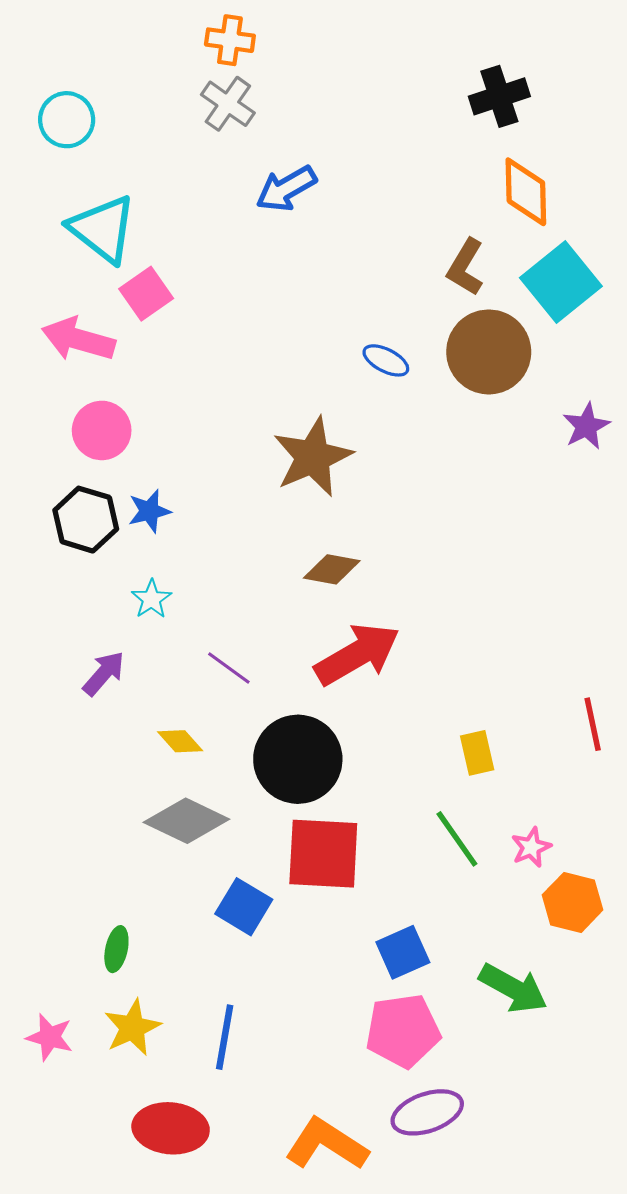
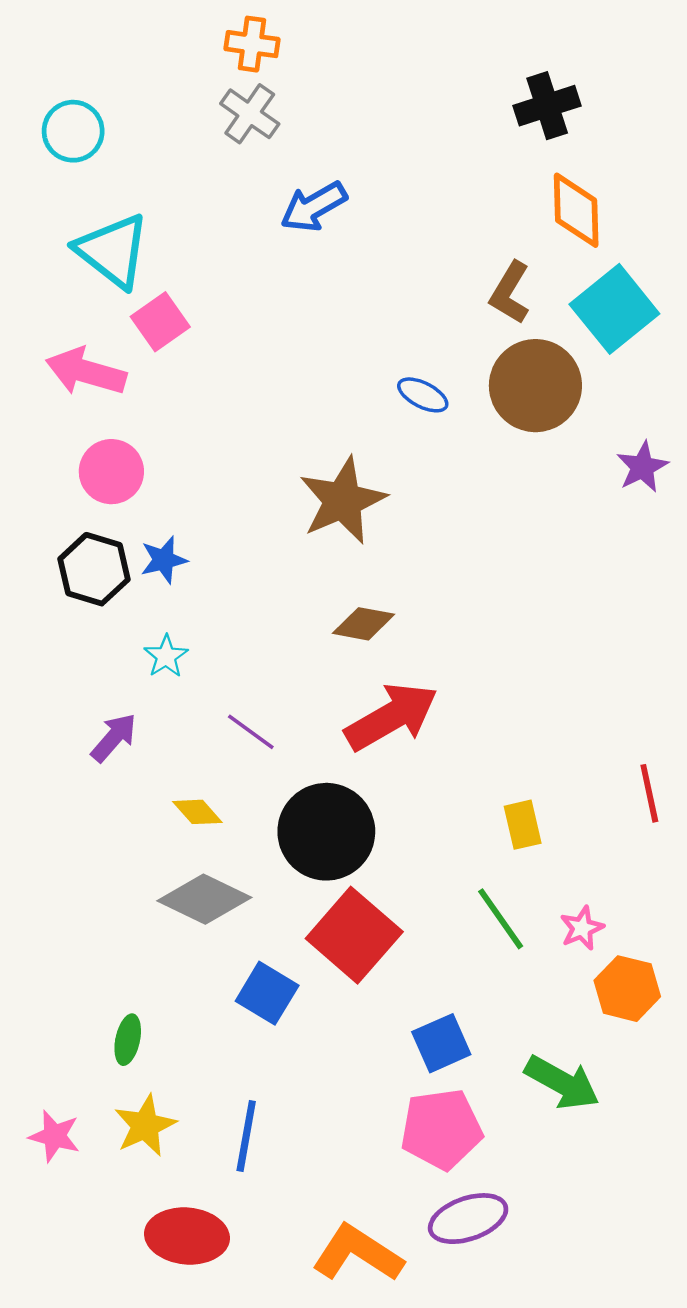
red square: (323, 854) -> (354, 935), turned 38

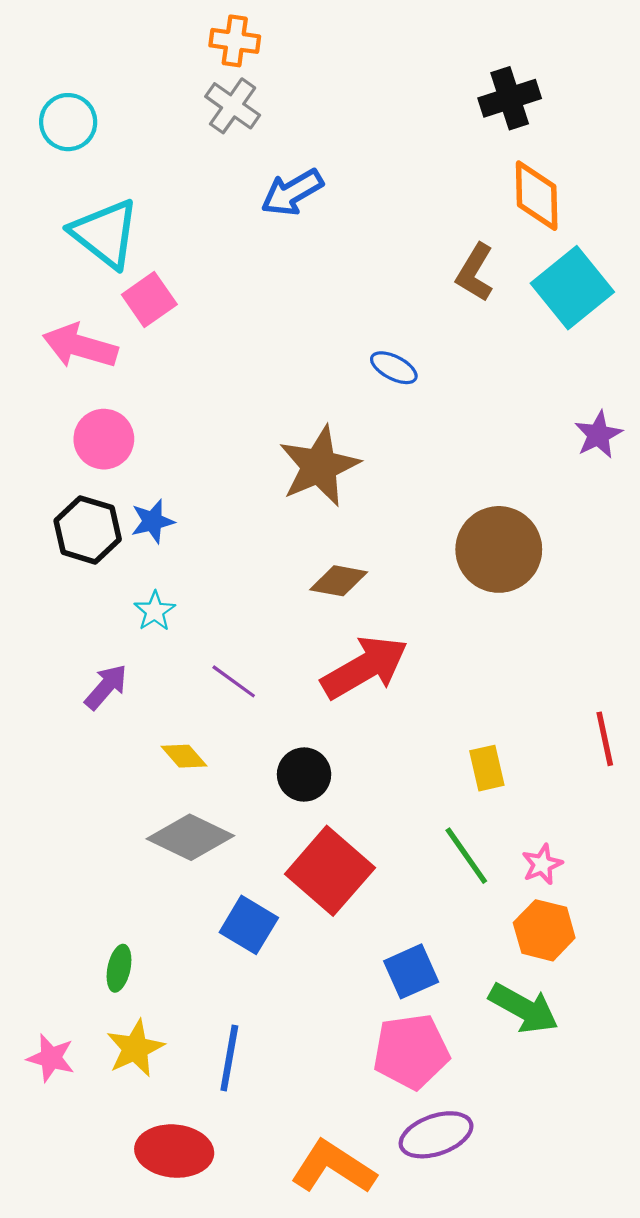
brown circle: (535, 386) -> (499, 549), moved
black circle: (326, 832) -> (304, 775), size x0.6
orange hexagon: (627, 989) -> (544, 930), moved

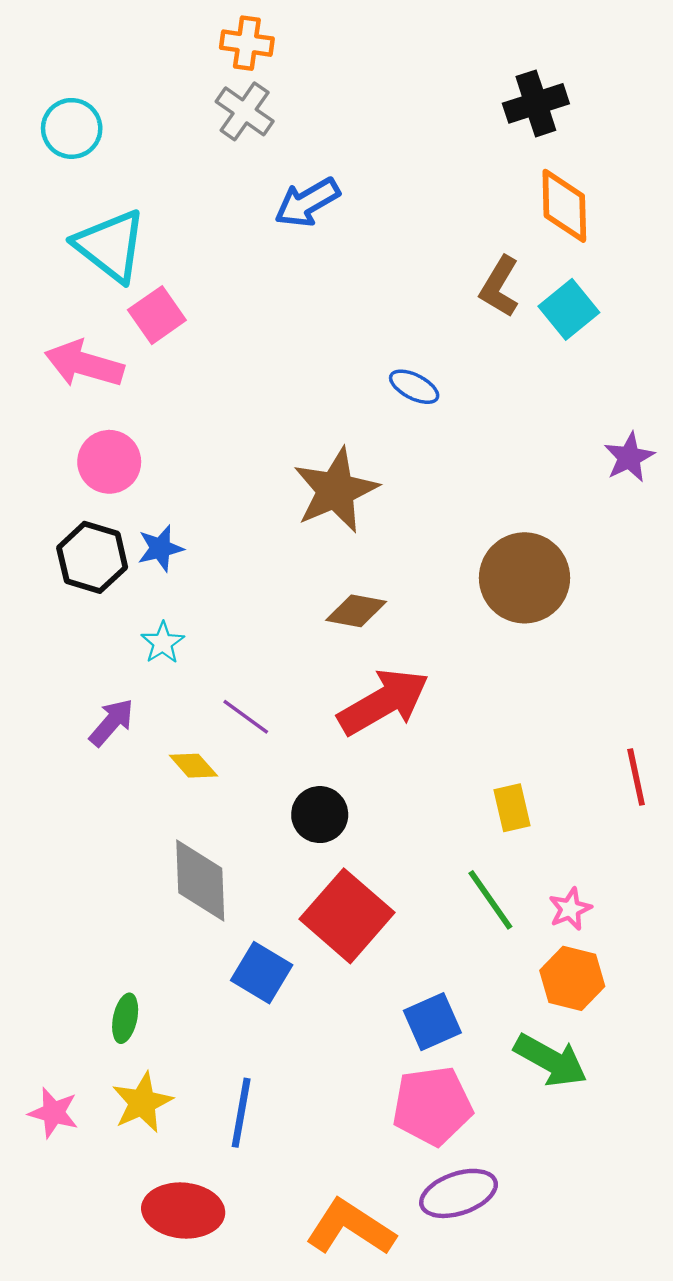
cyan square: (572, 288) -> (569, 309), moved, size x0.7
yellow diamond: (184, 756) -> (193, 766), moved
gray diamond: (190, 837) -> (200, 881), turned 62

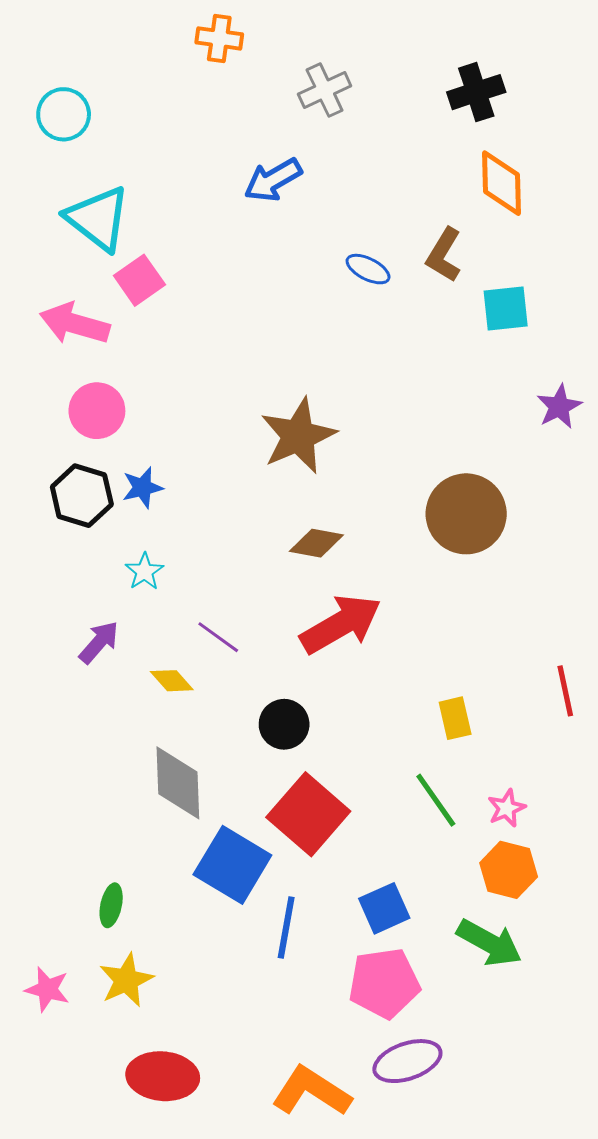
gray cross: (245, 111) -> (325, 90), moved, turned 30
cyan square: (569, 309) -> (506, 309), moved, turned 33
blue ellipse: (414, 387) -> (368, 269), moved
blue square: (262, 973) -> (232, 865), size x1.4
blue line: (241, 1113) -> (286, 928), moved

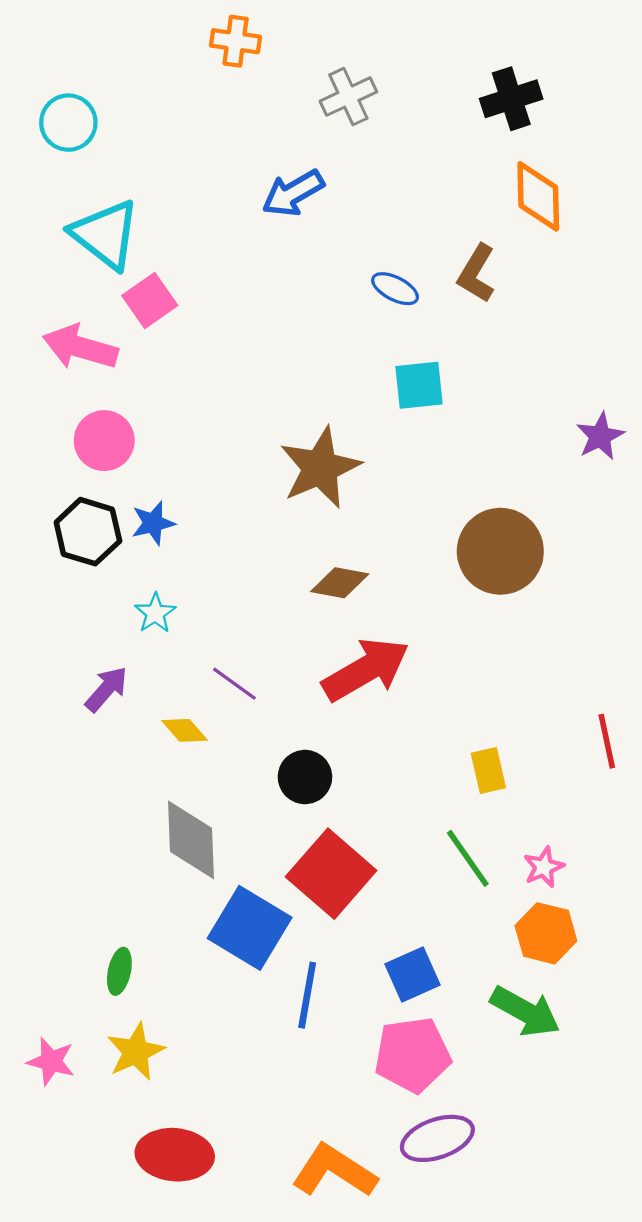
cyan square: (506, 309) -> (419, 385), moved

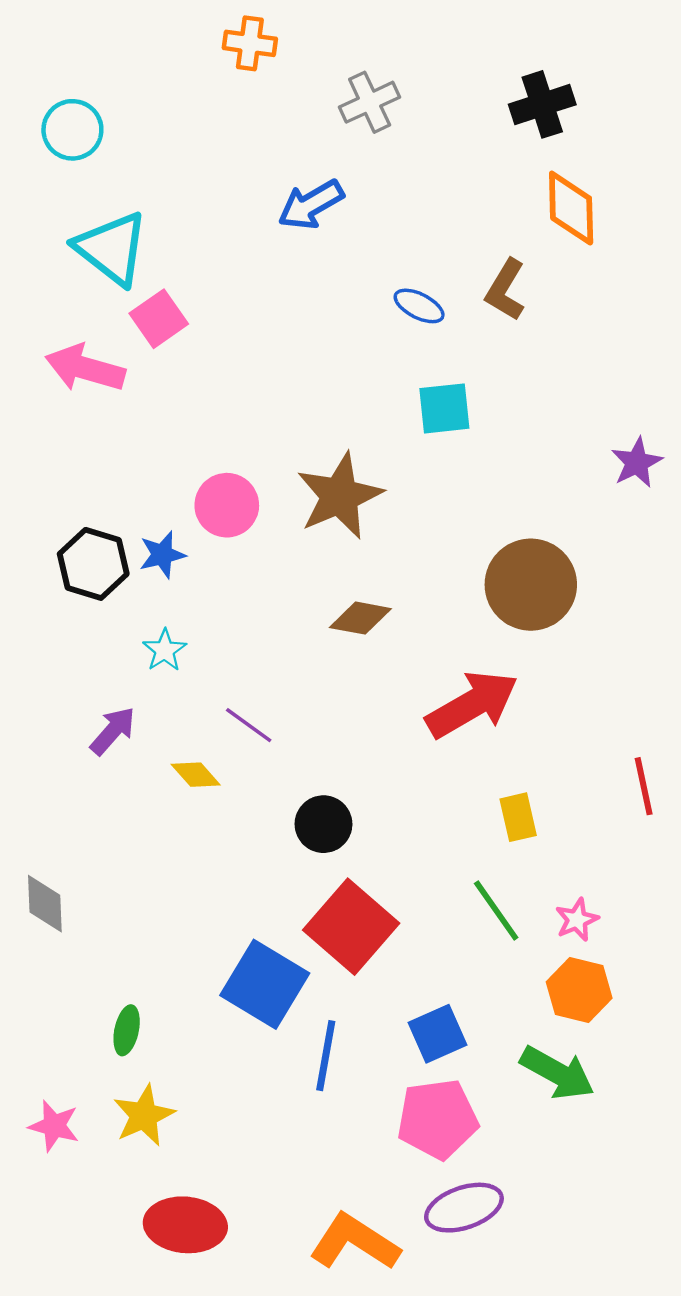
pink circle: (104, 441) -> (227, 505), moved
red arrow: (366, 670) -> (472, 704), moved
gray diamond: (191, 840) -> (45, 904), moved, size x0.7

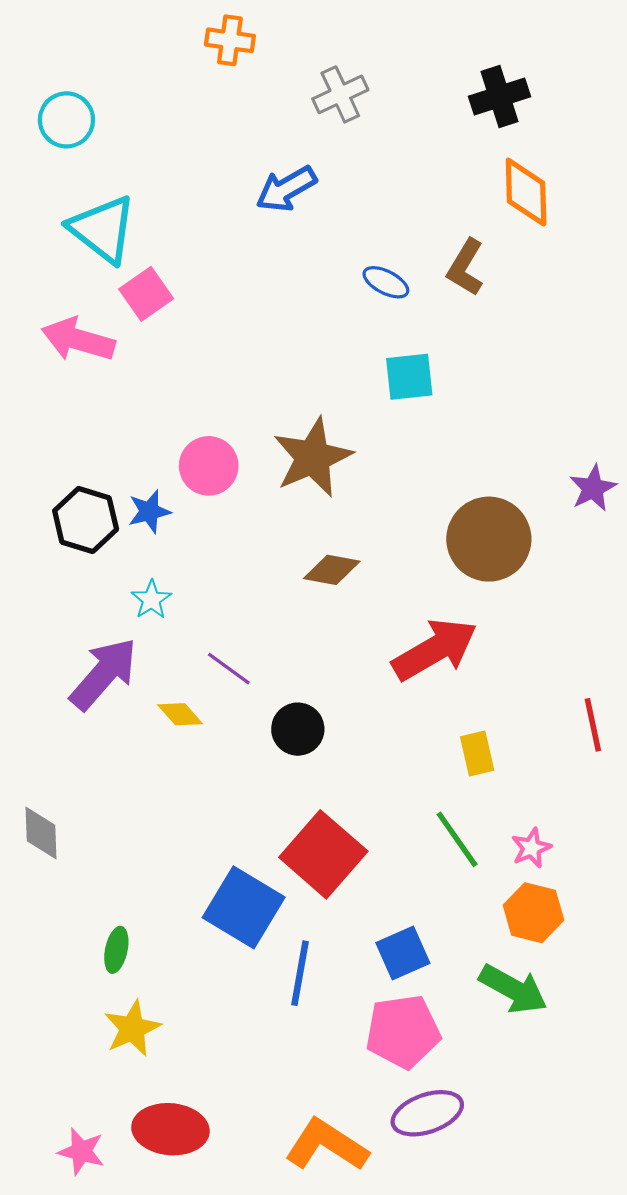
purple star: (637, 463) -> (593, 488), moved
purple arrow: (113, 731) -> (104, 674), size x1.6
black circle: (323, 824) -> (298, 729), moved
pink star: (54, 1126) -> (81, 1151), moved

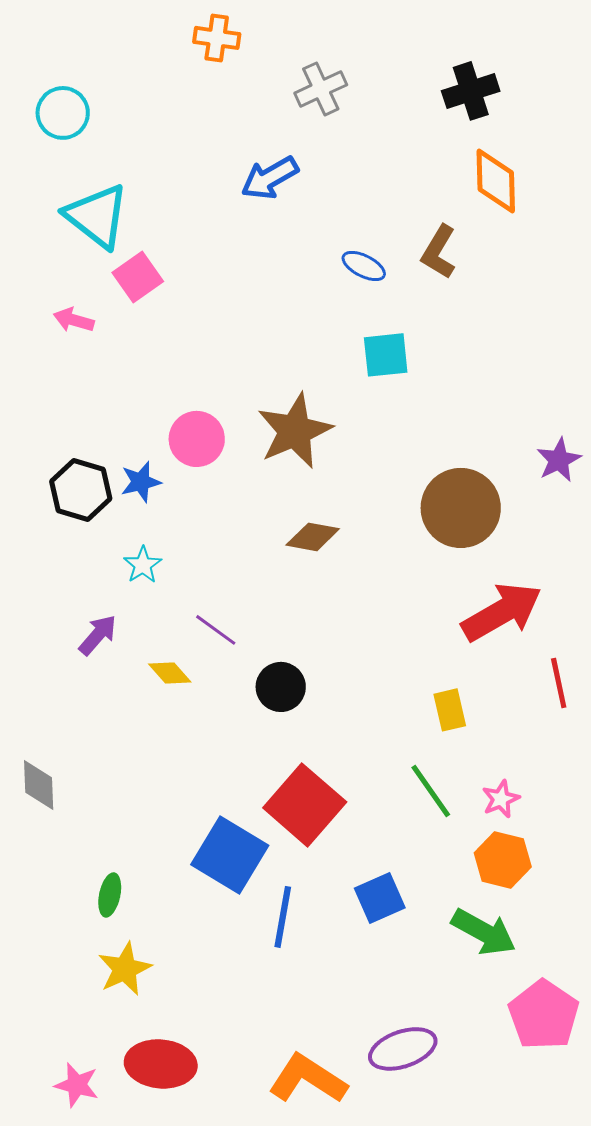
pink arrow: (78, 340) -> (74, 320), size x0.6
red arrow: (435, 649) -> (502, 612), moved
purple arrow: (104, 674) -> (98, 635), size x0.6
pink pentagon: (403, 1032) -> (544, 1015), moved, turned -30

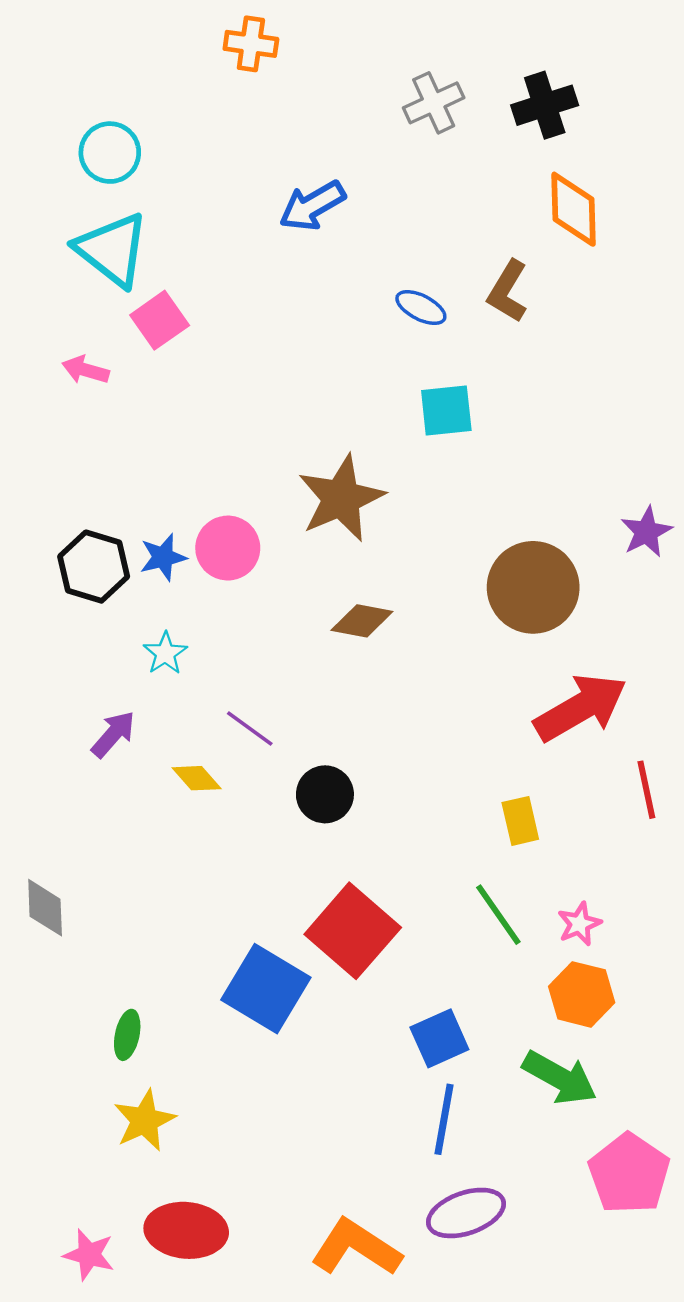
gray cross: (321, 89) -> (434, 103), moved
cyan circle: (63, 113) -> (110, 153), moved
pink circle: (197, 439) -> (228, 548), moved
blue line: (283, 917) -> (444, 1119), moved

